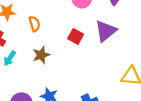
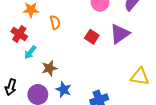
brown star: (41, 55) -> (49, 68), moved

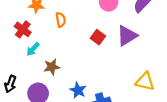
blue star: (64, 89) -> (78, 90), moved

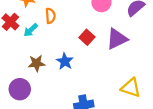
cyan arrow: (33, 49) -> (31, 30), moved
blue star: (78, 90) -> (65, 61), moved

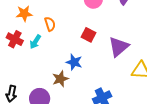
purple triangle: (117, 39) -> (119, 47), moved
brown star: (37, 63) -> (60, 79), moved

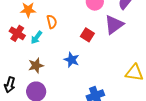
purple triangle: (119, 47) -> (114, 25), moved
brown star: (60, 79) -> (36, 65), moved

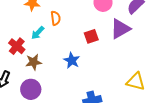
red cross: (17, 33) -> (17, 46), moved
red square: (87, 35) -> (91, 36), turned 32

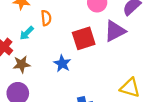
red square: (91, 36) -> (84, 38), size x1.5

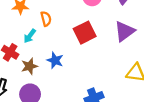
purple triangle: (115, 31) -> (125, 31), moved
blue star: (62, 63) -> (55, 60), moved

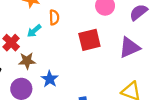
blue star: (55, 60) -> (50, 79), moved

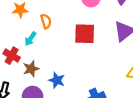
red square: (89, 40) -> (85, 34), turned 30

